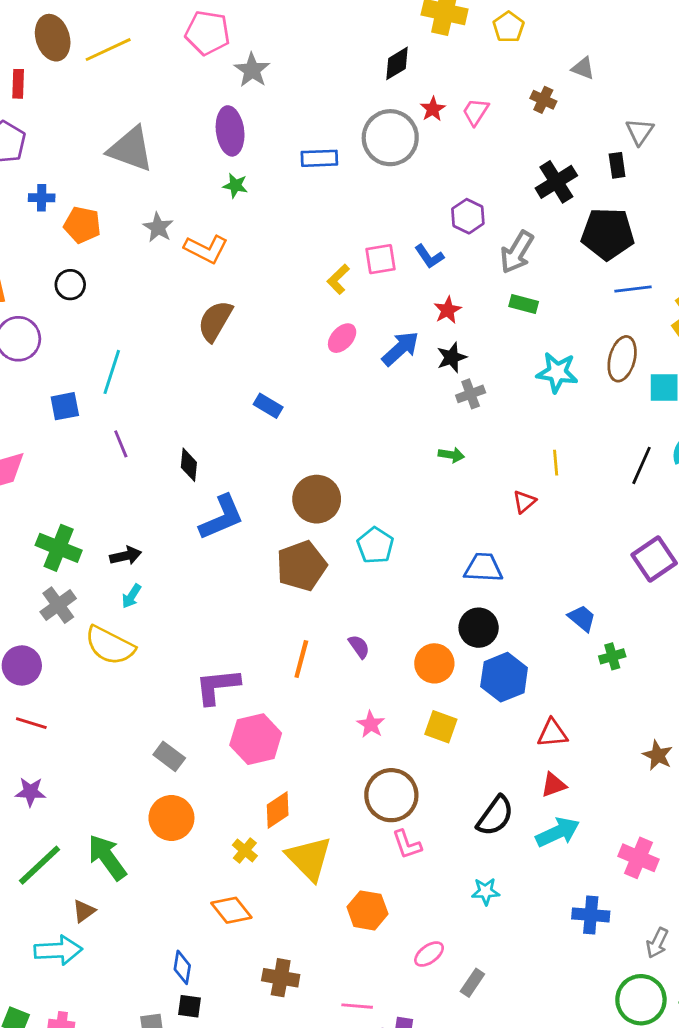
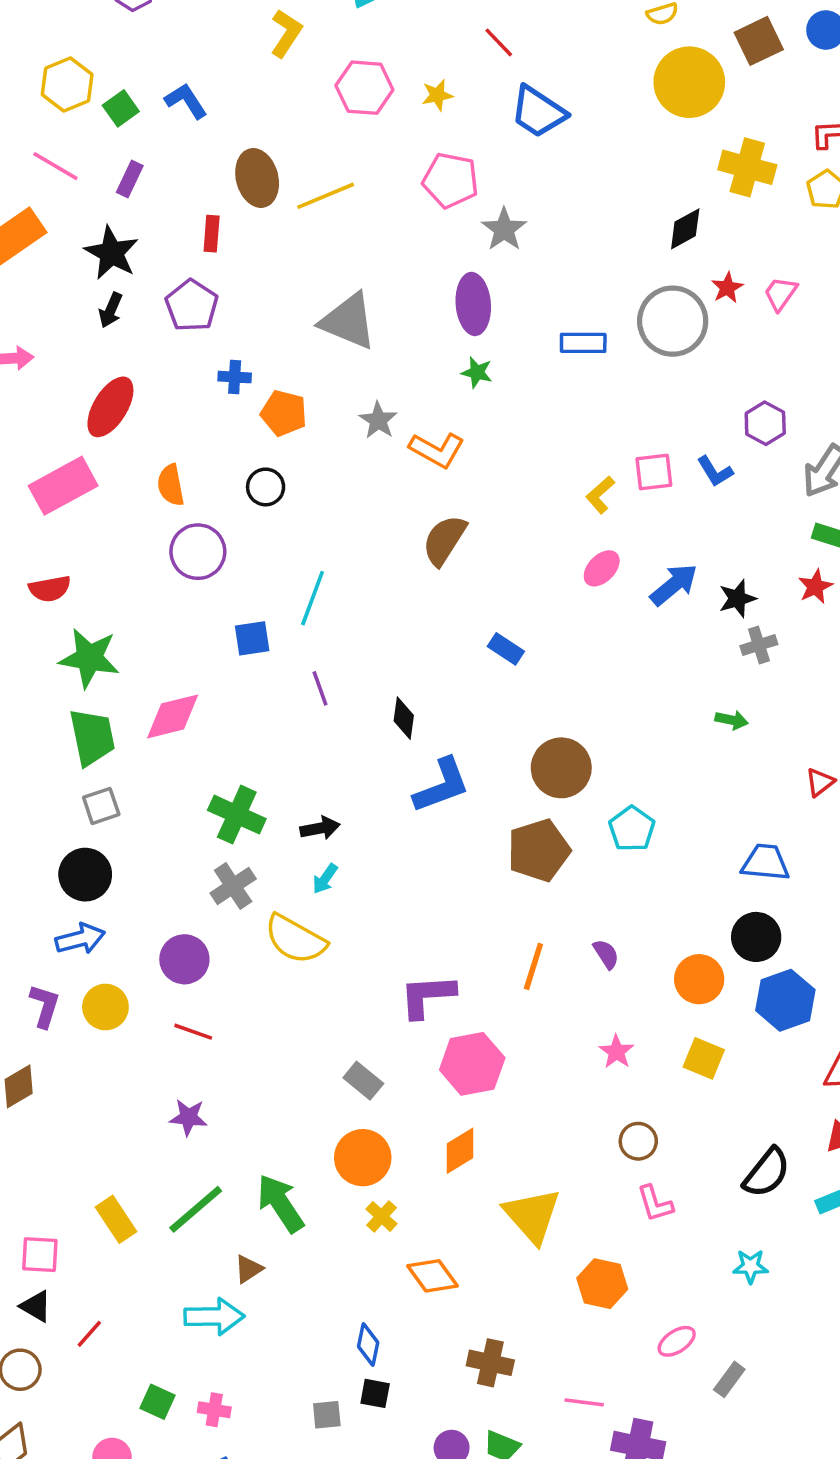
red star: (448, 310) -> (815, 587), moved
brown circle: (391, 795) -> (638, 1141), size x0.6
orange diamond: (278, 810) -> (460, 1151), moved
yellow cross: (245, 850) -> (382, 1216), moved

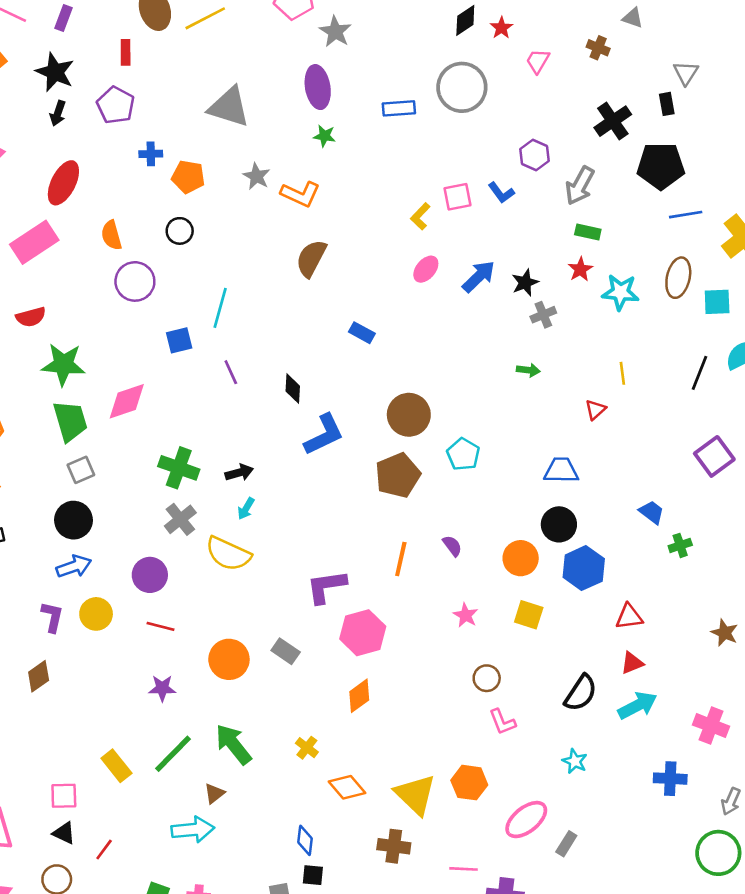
red star: (727, 288) -> (501, 28), moved
orange circle: (363, 1158) -> (229, 659), moved
yellow triangle: (532, 1216) -> (415, 795), moved
cyan star: (751, 1266) -> (575, 761), turned 30
pink ellipse: (677, 1341) -> (526, 820), size x1.6

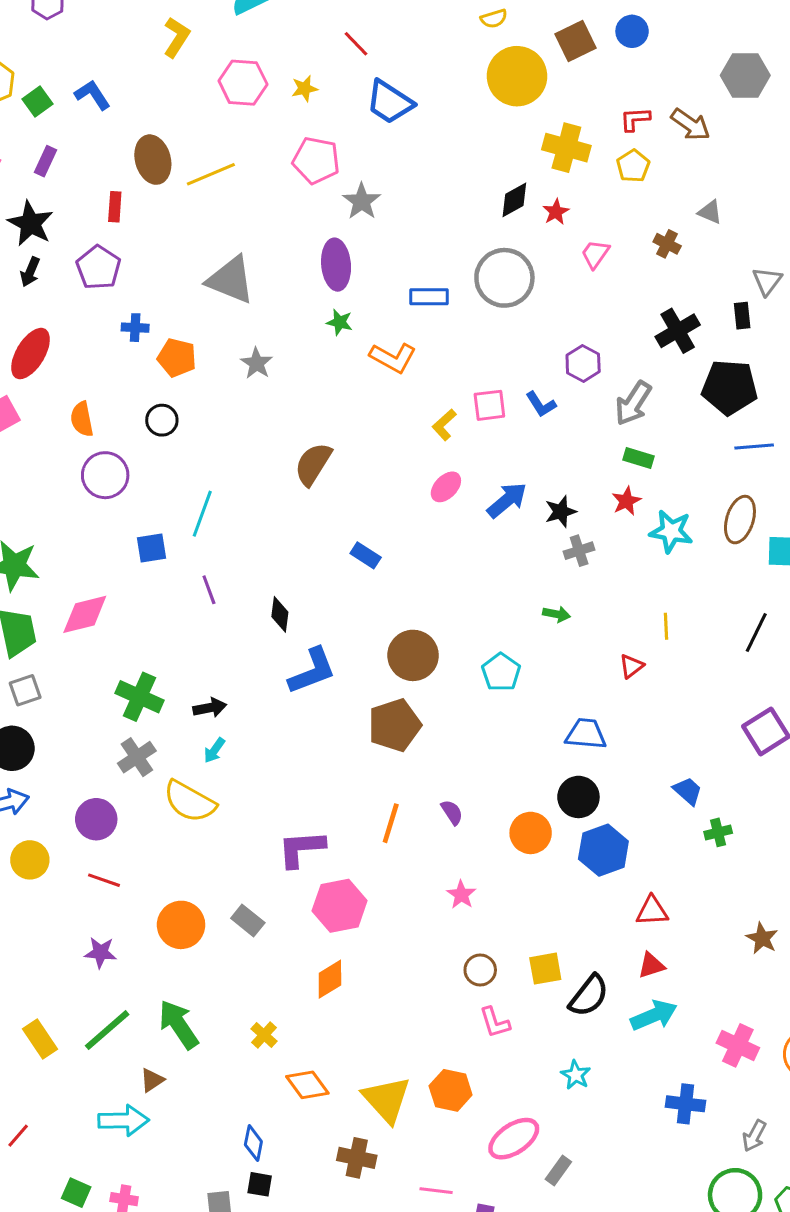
orange L-shape: (300, 194) -> (393, 358), moved
cyan pentagon: (463, 454) -> (501, 672), moved
yellow square: (529, 615) -> (545, 969), moved, turned -32

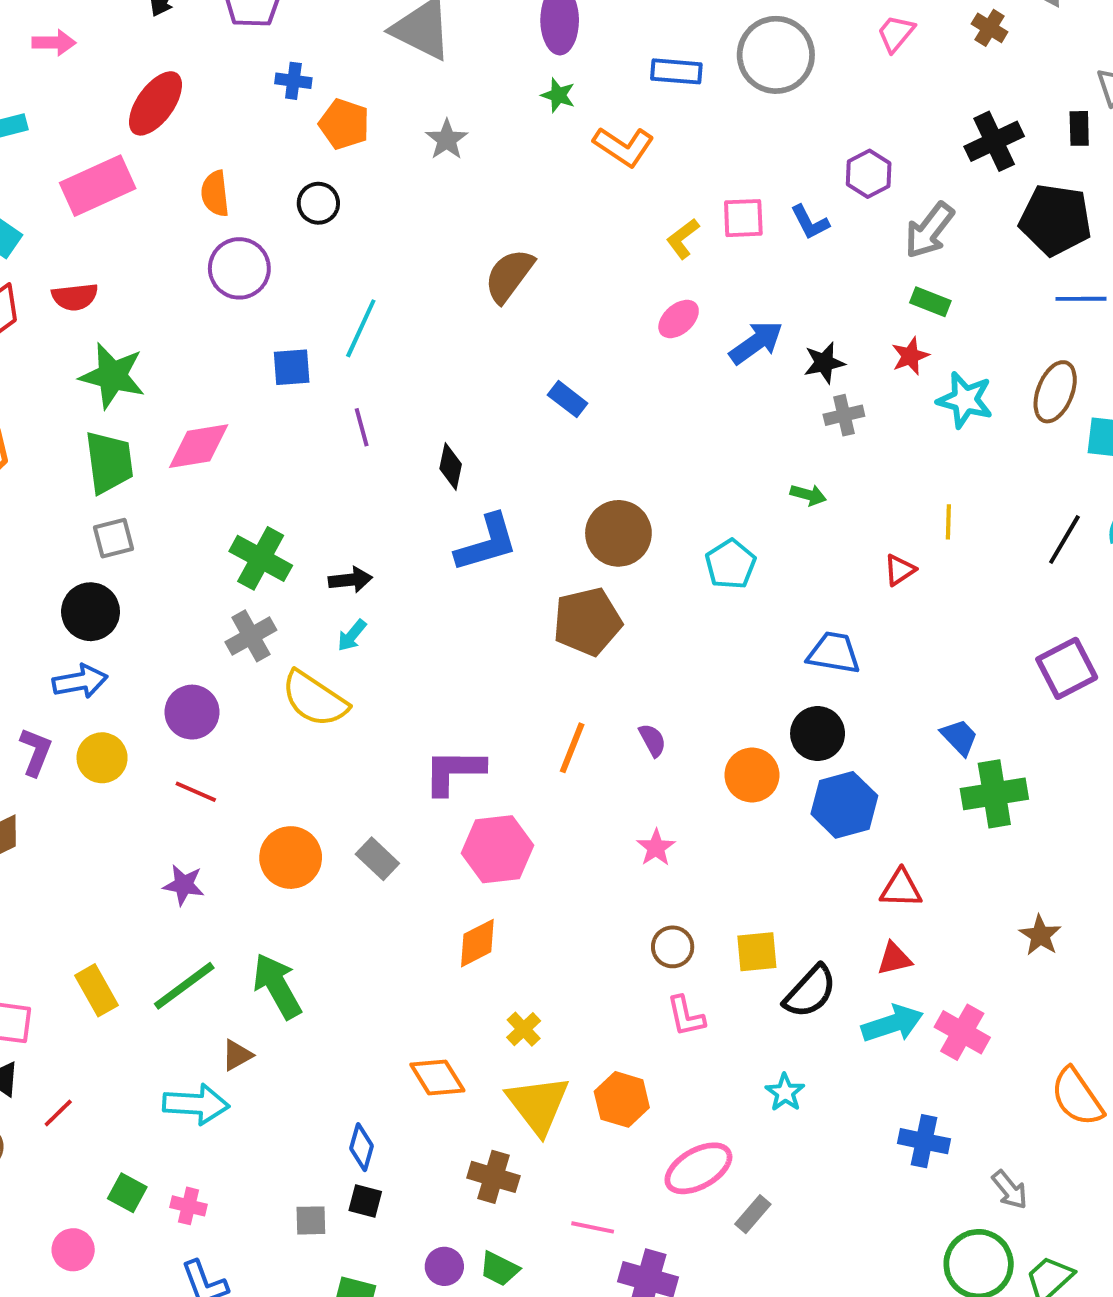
green cross: (718, 832) -> (994, 794), size x1.8
yellow cross: (264, 1035) -> (524, 1029), moved
pink cross: (738, 1045) -> (962, 1032), moved
gray arrow: (754, 1136) -> (1010, 1190), turned -72

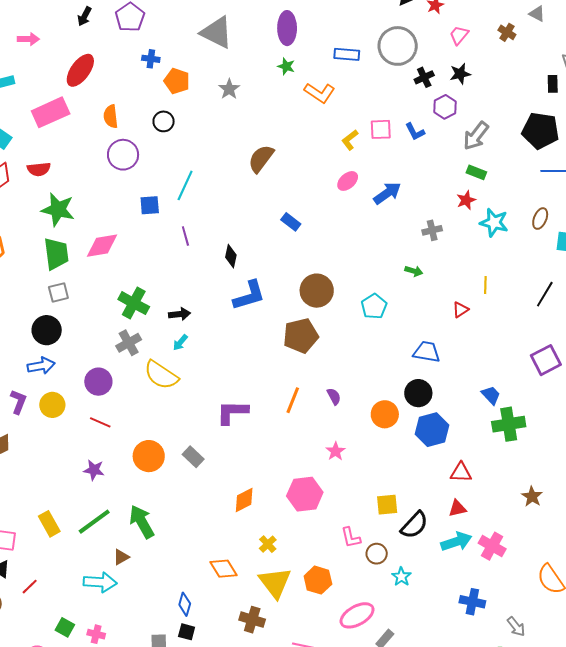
black cross: (994, 141) -> (424, 77), moved, size x0.7
black star: (824, 363) -> (460, 74), moved
brown ellipse: (1055, 392) -> (540, 219), size x0.7
pink hexagon: (498, 849) -> (305, 494), moved
brown circle: (673, 947) -> (377, 554), moved

